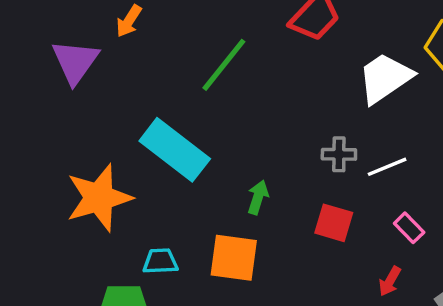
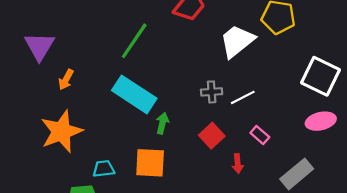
orange arrow: (129, 21) -> (66, 80), moved
cyan rectangle: (175, 150) -> (134, 94), moved
red square: (334, 223) -> (212, 136), turned 35
red arrow: (390, 281) -> (238, 164), moved, turned -30

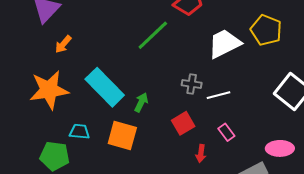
green line: (134, 41) -> (153, 35), moved
cyan rectangle: (134, 94) -> (105, 87), moved
pink ellipse: (321, 121) -> (280, 148), moved

